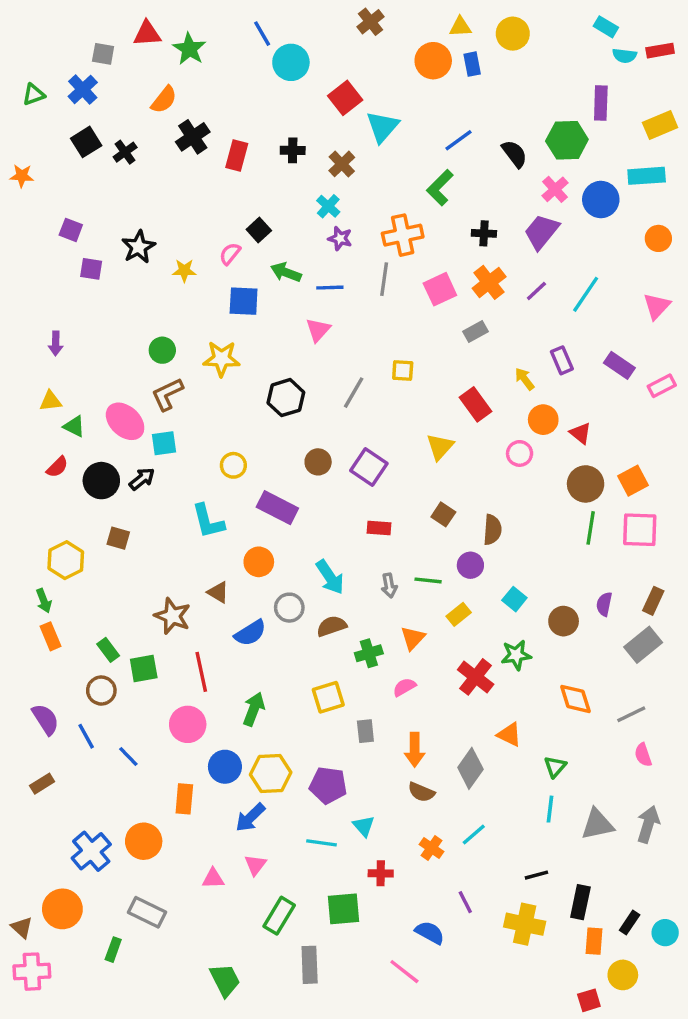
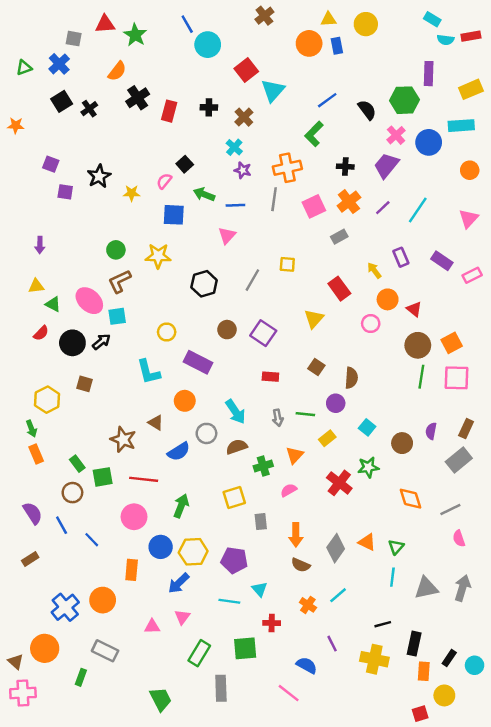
red line: (201, 672) -> (144, 479), turned -72
orange triangle: (509, 735) -> (367, 542), moved

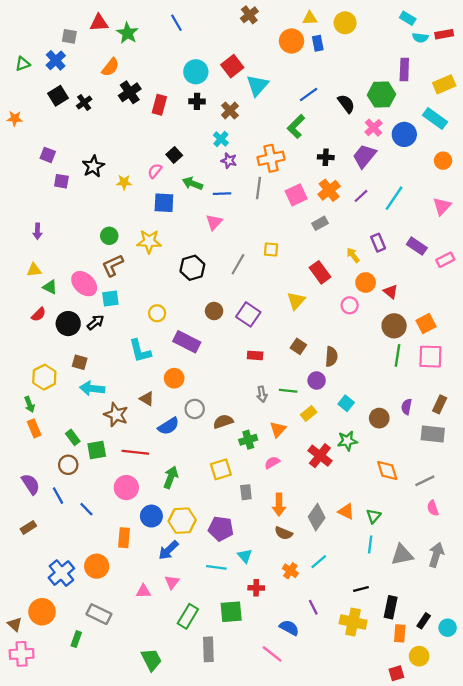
cyan circle: (208, 45) -> (196, 72), moved
cyan rectangle: (461, 126) -> (435, 118), turned 40
cyan arrow: (235, 412) -> (92, 388), moved, turned 130
gray rectangle: (459, 460) -> (433, 434), turned 45

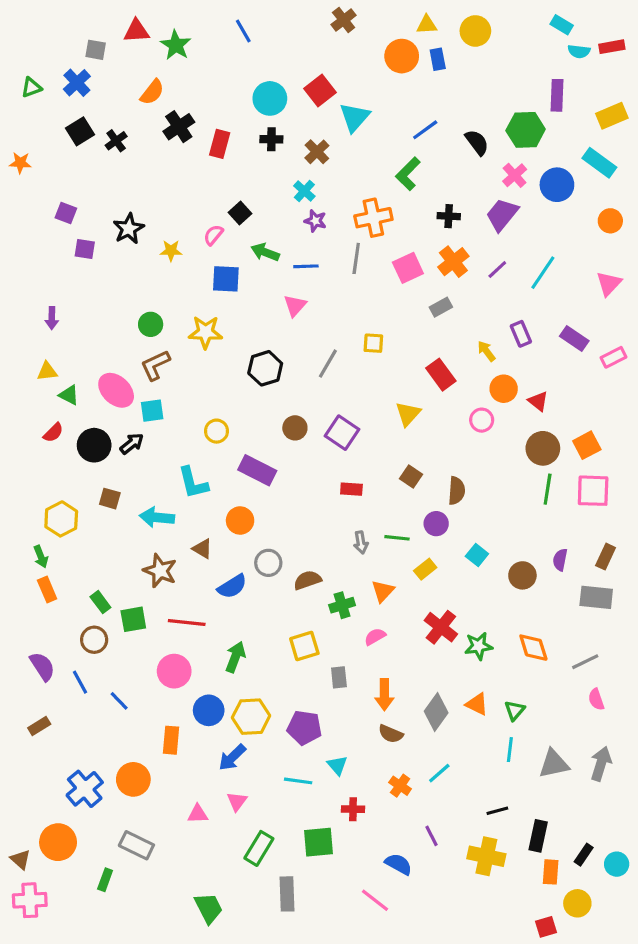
cyan arrow: (92, 388) -> (157, 517), moved
green star: (347, 441) -> (479, 646), moved

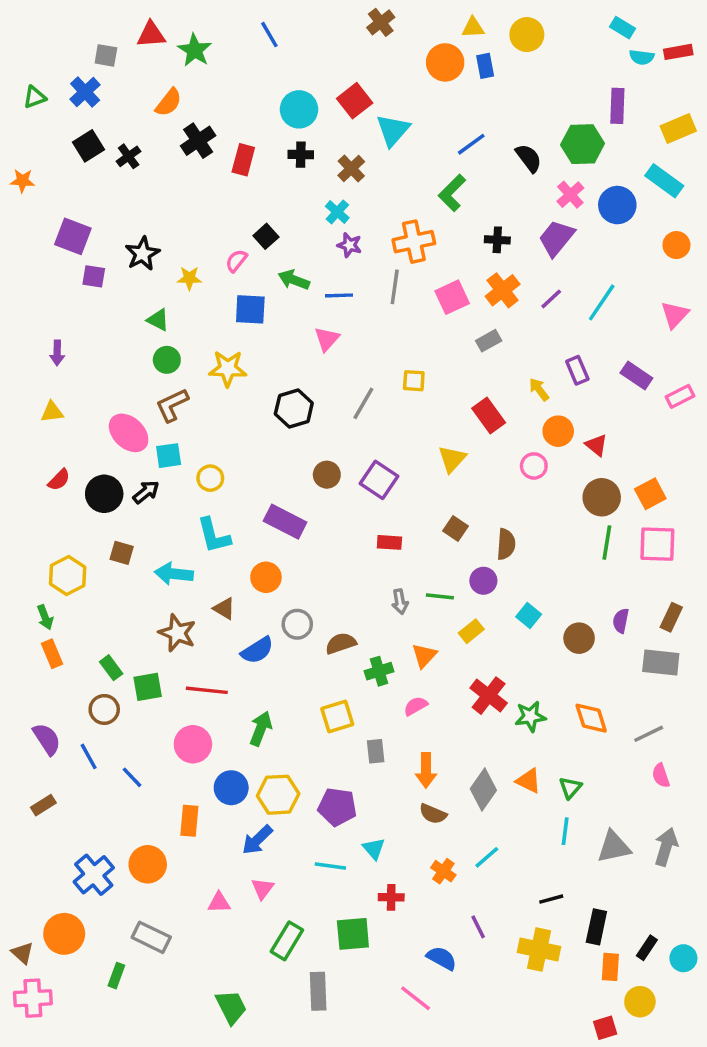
purple square: (66, 213) -> (73, 236), size x1.5
green triangle: (69, 395) -> (158, 320), moved
yellow circle: (216, 431) -> (210, 478), moved

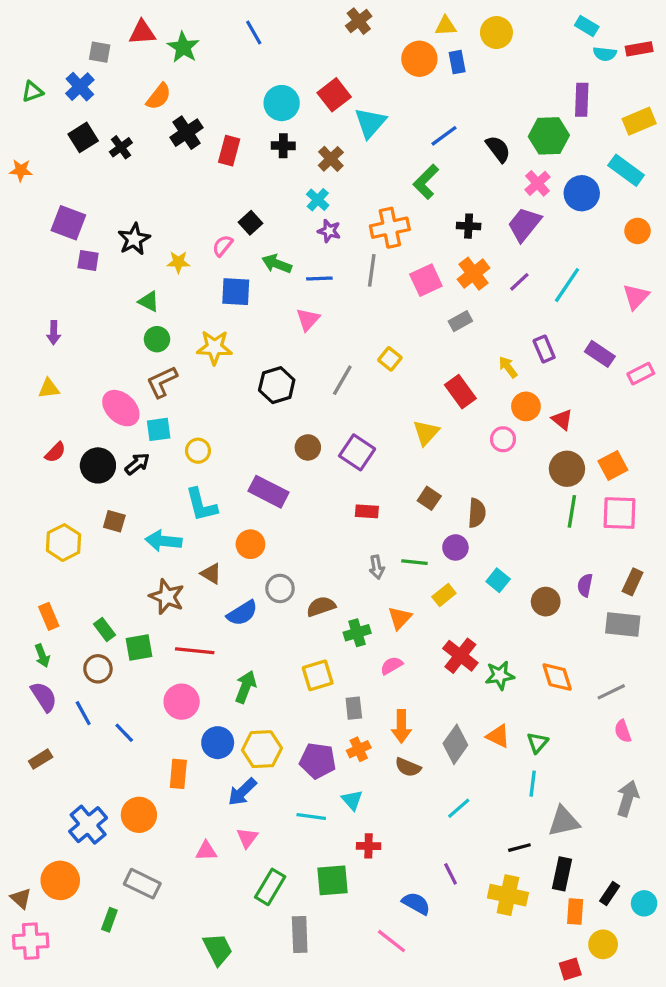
yellow square: (414, 381) -> (390, 359), turned 35
green arrow: (45, 617) -> (42, 656), moved
gray triangle: (614, 847) -> (564, 821), moved
orange cross: (443, 871) -> (359, 749), moved, turned 30

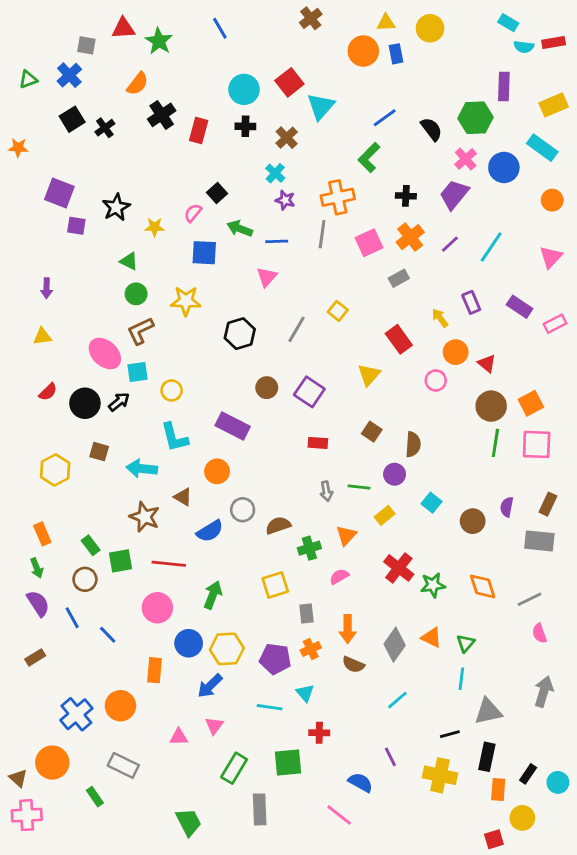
green rectangle: (109, 920) -> (95, 797), turned -54

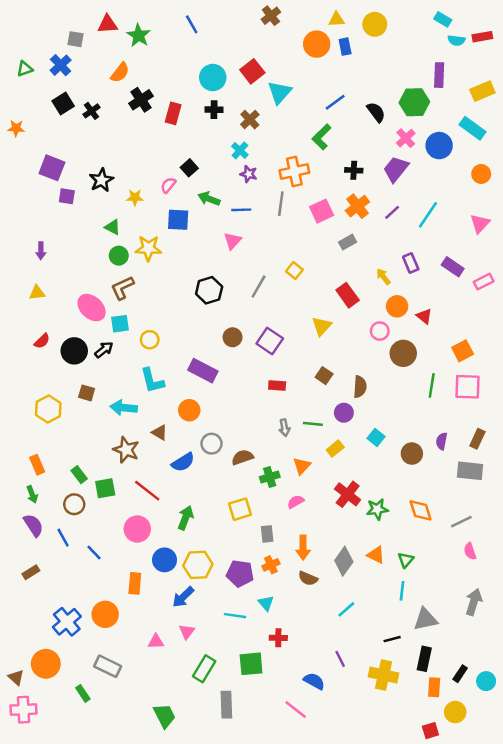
yellow star: (186, 301) -> (148, 248), moved
brown circle: (491, 406) -> (403, 353), moved
red line: (169, 564) -> (147, 491), turned 32

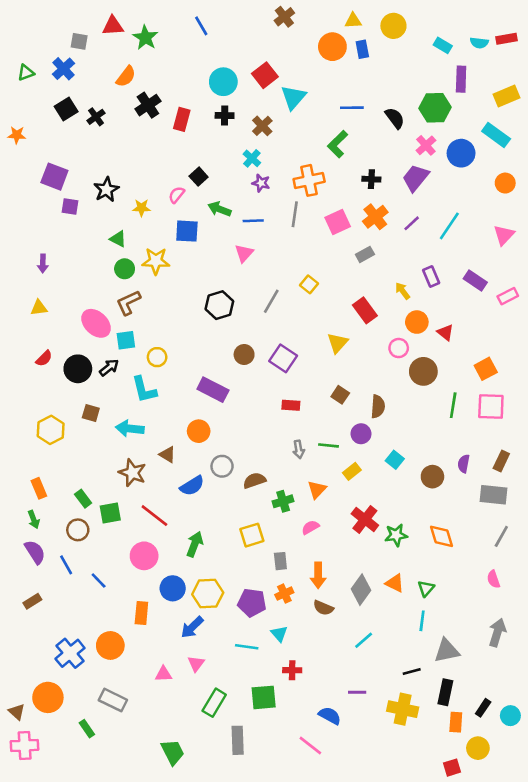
cyan rectangle: (443, 19) -> (443, 45), moved
blue line: (335, 102) -> (352, 108), turned 35
cyan L-shape: (152, 381) -> (144, 390), moved
gray line: (461, 522) -> (501, 536), moved, turned -35
purple line: (340, 659) -> (357, 692), turned -63

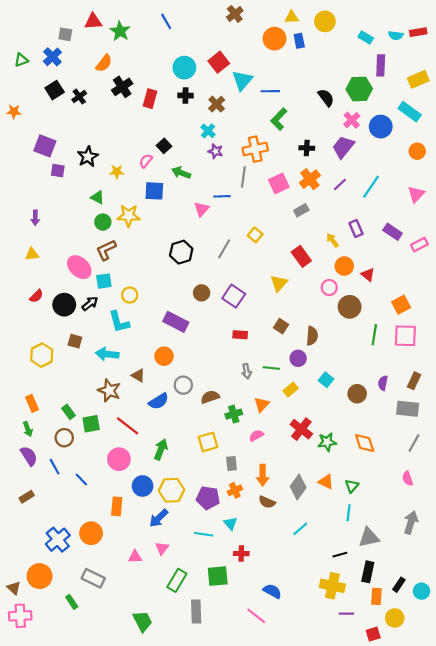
blue line: (352, 108) -> (270, 91), moved
blue line: (253, 221) -> (222, 196), moved
purple line: (357, 692) -> (346, 614), moved

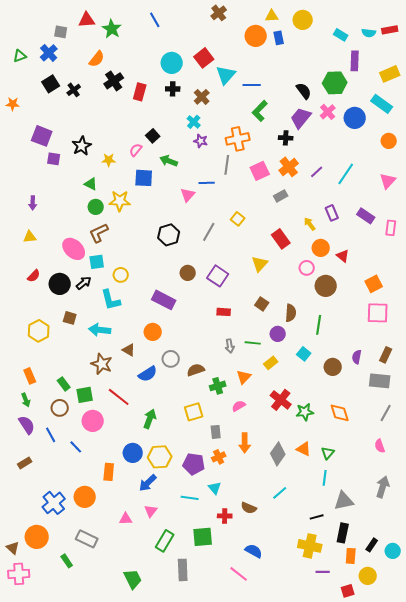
purple trapezoid: (343, 147) -> (301, 118), moved
pink rectangle: (419, 245) -> (391, 228), turned -56
green line: (374, 335) -> (319, 325), moved
pink circle: (119, 459) -> (93, 421), moved
brown semicircle: (267, 502) -> (249, 508), moved

